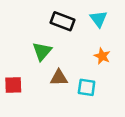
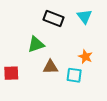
green triangle: (42, 51) -> (36, 44), turned 30
orange star: (102, 56) -> (85, 57), moved

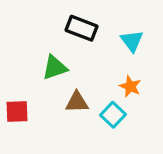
cyan triangle: (84, 16) -> (132, 41), moved
cyan square: (74, 75) -> (113, 115), turned 35

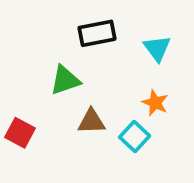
black rectangle: (82, 28) -> (97, 33), turned -32
red square: (17, 112) -> (20, 133), turned 30

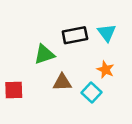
black rectangle: (97, 33) -> (75, 35), moved
red square: (20, 133) -> (14, 90), turned -30

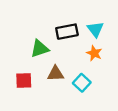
orange star: (105, 70) -> (94, 53), moved
red square: (14, 90) -> (24, 81), moved

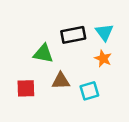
green triangle: (40, 49) -> (43, 54), turned 30
cyan square: (82, 83) -> (89, 91), turned 30

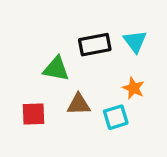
orange star: (103, 58) -> (133, 88), moved

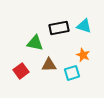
cyan triangle: (135, 41) -> (84, 26), turned -35
red square: (34, 114) -> (21, 71), turned -35

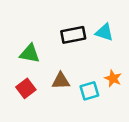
green triangle: (35, 43) -> (30, 54), moved
orange star: (83, 55) -> (113, 78), moved

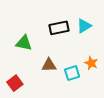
cyan triangle: (104, 32) -> (84, 26), turned -49
red square: (26, 88) -> (15, 83), moved

